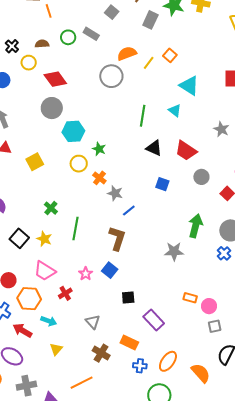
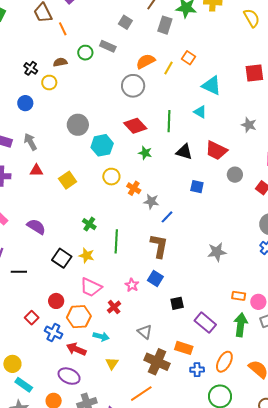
red diamond: (55, 79) -> (135, 126), moved
green star: (99, 149) -> (145, 153), moved
green arrow: (196, 226) -> (241, 325), moved
brown cross: (101, 353) -> (157, 362), size x1.4

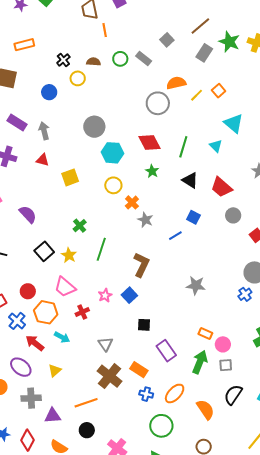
blue line: (167, 217) -> (175, 236), moved
yellow triangle: (112, 363) -> (55, 370), moved

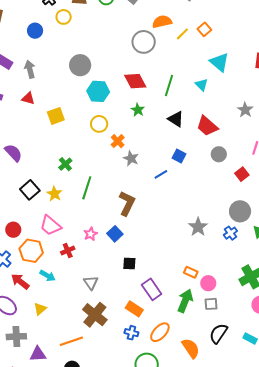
gray star: (196, 285) -> (198, 227), moved, turned 30
orange rectangle: (139, 370) -> (134, 309), moved

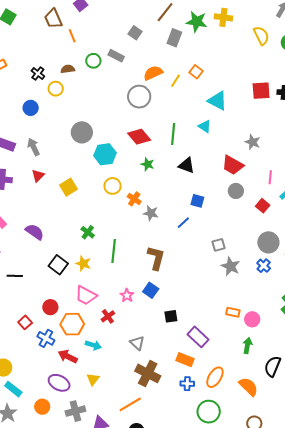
red triangle: (28, 98) -> (38, 176), turned -48
red trapezoid: (207, 126) -> (233, 165), moved
green arrow: (185, 301) -> (247, 346), moved, size x0.7
gray square: (211, 304) -> (219, 245), moved

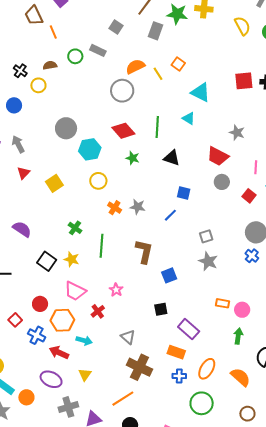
yellow line: (175, 81) -> (158, 74), turned -64
orange cross: (134, 199) -> (115, 208), moved
gray star: (231, 266) -> (208, 261), moved
blue square: (151, 290) -> (169, 275), moved, turned 35
orange circle: (42, 407) -> (26, 397), moved

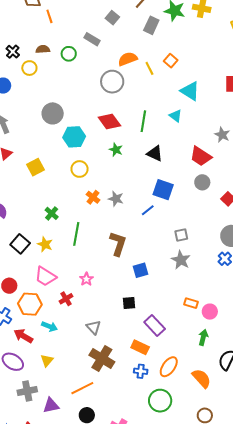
green circle: (75, 56) -> (69, 54), moved
blue square: (184, 193) -> (163, 190), size x1.5

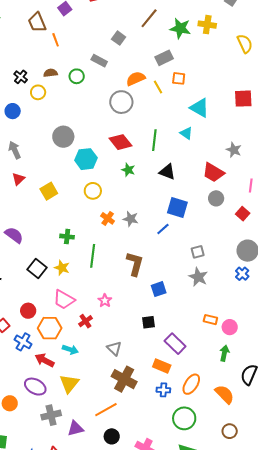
gray rectangle: (151, 25) -> (164, 58), moved, turned 42
orange square: (171, 61) -> (179, 78), turned -32
green cross: (52, 213) -> (67, 237), turned -32
yellow triangle: (47, 360) -> (69, 384), size x1.5

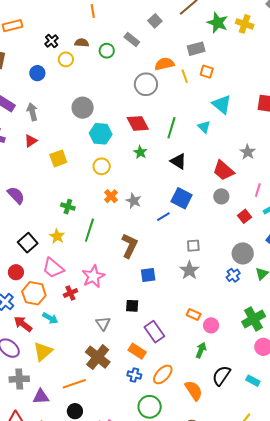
black square: (37, 268) -> (28, 243), moved
pink star: (105, 301) -> (93, 276), size x1.6
gray triangle: (114, 348) -> (103, 323), moved

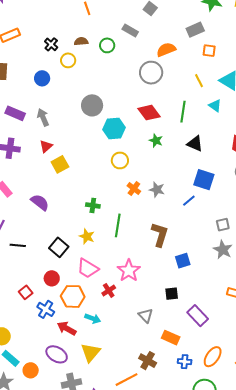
yellow line: (185, 76) -> (199, 81), moved
yellow square: (58, 158) -> (60, 164), moved
orange rectangle: (137, 351) -> (171, 338), moved
brown cross: (98, 357) -> (148, 361), moved, size x0.7

